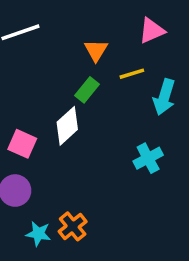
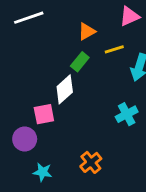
orange triangle: (96, 50) -> (87, 31), turned 30
pink square: (22, 144) -> (44, 114), moved, turned -35
orange cross: (73, 226) -> (91, 162), moved

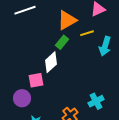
orange triangle: (87, 31) -> (67, 20), size x1.5
cyan cross: (127, 114) -> (96, 101), moved

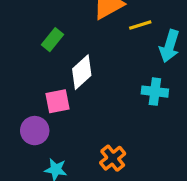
green rectangle: (62, 42) -> (53, 40), moved
cyan cross: (96, 101) -> (155, 92), moved, turned 35

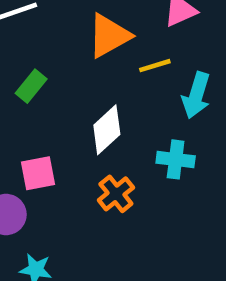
white diamond: (82, 72) -> (107, 130), moved
orange cross: (113, 158) -> (116, 194), moved

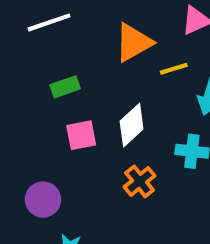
green rectangle: (31, 86) -> (65, 87), turned 32
pink square: (38, 173) -> (81, 135), moved

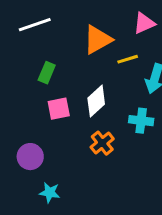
green rectangle: (65, 87) -> (47, 73), turned -48

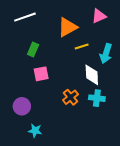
yellow line: (128, 59) -> (82, 46), moved
white diamond: (96, 101) -> (92, 75), moved, turned -50
cyan cross: (141, 121) -> (97, 98), moved

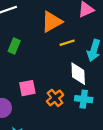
pink square: (41, 74) -> (27, 88), moved

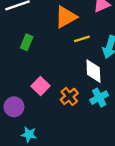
pink square: (27, 88) -> (40, 86), turned -35
cyan cross: (84, 99) -> (99, 98), turned -35

